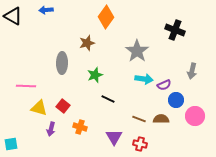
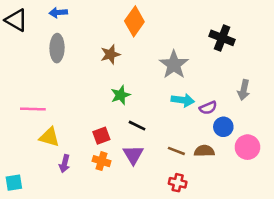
gray ellipse: (62, 63) -> (57, 48), moved
red square: (63, 106) -> (101, 136), moved, turned 32
purple triangle: (114, 137) -> (133, 155), moved

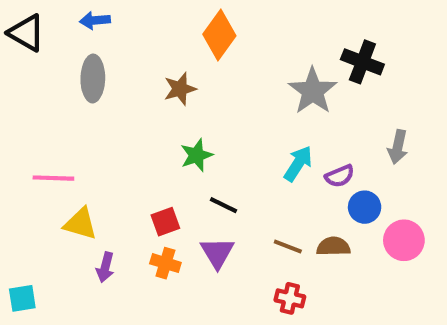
gray star: (174, 65) -> (313, 91), moved
cyan arrow: (183, 100) -> (298, 164), turned -65

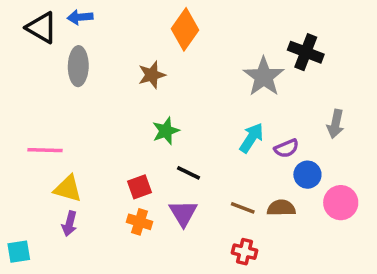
black triangle: (26, 33) -> (42, 28), moved
purple arrow: (105, 267) -> (70, 224), moved

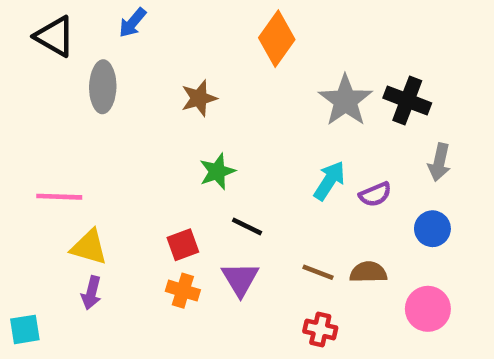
blue arrow: (80, 17) -> (133, 23), moved, turned -45
orange diamond: (185, 29) -> (277, 39), moved
black cross: (306, 52) -> (407, 101), moved
blue circle: (307, 175) -> (432, 229), moved
pink circle: (341, 203) -> (428, 309), moved

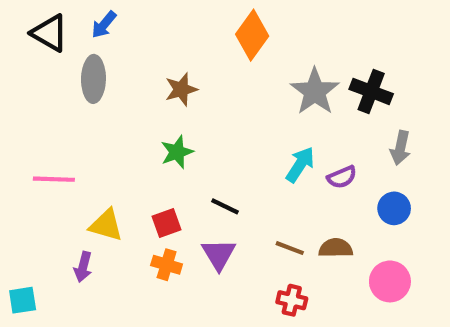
blue arrow: (133, 23) -> (104, 25), moved
green star: (217, 171) -> (177, 152), moved
yellow triangle: (89, 247) -> (106, 225), moved

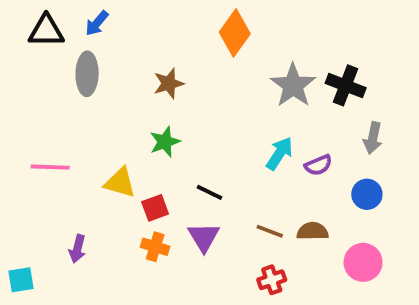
black triangle: (50, 33) -> (46, 31), turned -30
yellow triangle: (106, 225) -> (120, 183), moved
red cross: (292, 300) -> (272, 280), turned -32

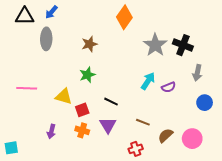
blue circle: (367, 194) -> (205, 103), moved
brown semicircle: (313, 231) -> (165, 135), moved, turned -42
purple arrow: (77, 249) -> (51, 131), moved
red cross: (272, 280) -> (136, 149), moved

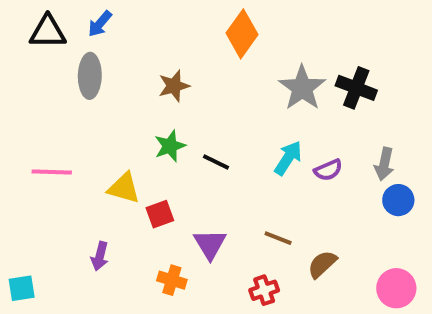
gray arrow: (197, 73) -> (384, 164), moved
black line: (111, 102) -> (216, 162), moved
orange cross: (82, 130) -> (172, 280), moved
pink circle: (192, 139) -> (396, 288), moved

